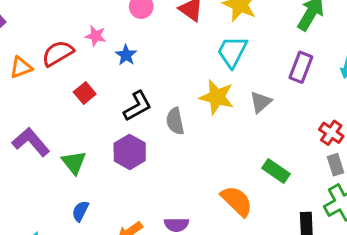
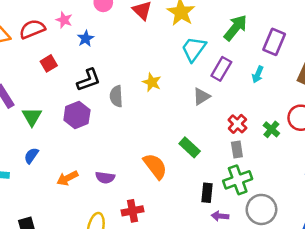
cyan trapezoid: (232, 52) -> (194, 49), moved
yellow star: (217, 97) -> (152, 82), size x0.7
gray triangle: (261, 102) -> (201, 96), moved

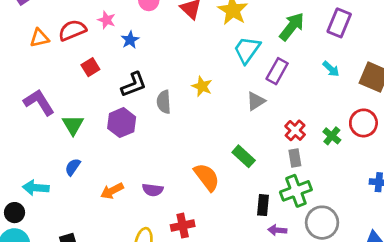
purple rectangle: (274, 42) -> (339, 23), moved
cyan arrow: (258, 74) -> (331, 69), moved, turned -70

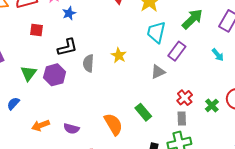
cyan trapezoid: (247, 50) -> (156, 32), turned -30
red square: (90, 67) -> (36, 30), turned 32
green triangle: (73, 125) -> (29, 73), moved

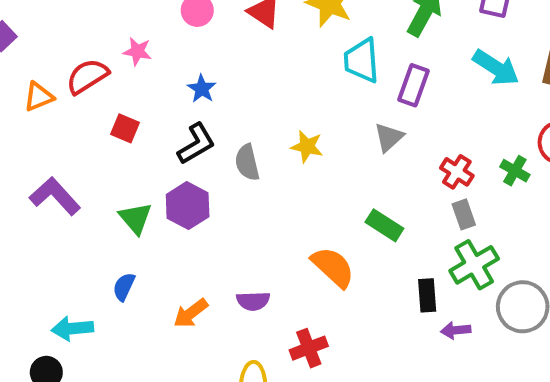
blue star: (69, 13) -> (202, 89), moved
red square: (36, 30) -> (125, 128), turned 32
yellow star: (119, 55) -> (307, 146), moved
cyan arrow: (218, 55) -> (496, 68), size x1.6

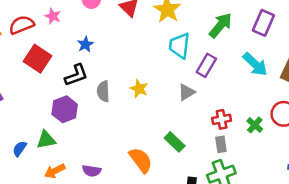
red square: (125, 128) -> (37, 59), size x1.6
red cross: (457, 172) -> (222, 119), turned 36
green triangle: (136, 218) -> (46, 140), moved, turned 48

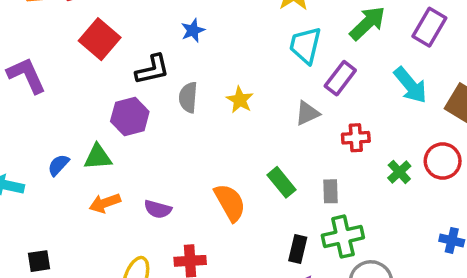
blue star: (85, 44) -> (193, 30), moved
red cross: (222, 119) -> (356, 138), moved
gray rectangle: (221, 144) -> (331, 191), moved

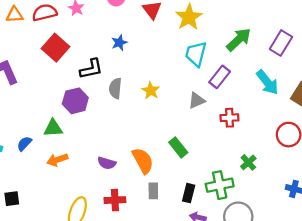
blue semicircle: (58, 165) -> (24, 144), moved
green cross: (399, 172) -> (248, 162), moved
gray rectangle: (331, 191) -> (153, 191), moved
purple semicircle: (158, 209) -> (107, 163), moved

